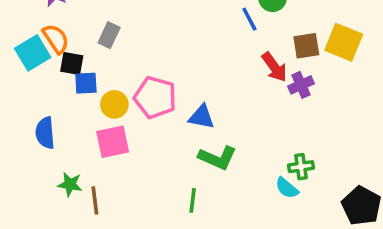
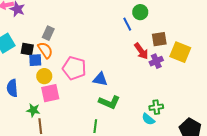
orange semicircle: (56, 39) -> (45, 50), moved
yellow square: (344, 42) -> (180, 52), moved
yellow circle: (114, 104) -> (44, 76), moved
green star: (70, 184) -> (33, 110), moved

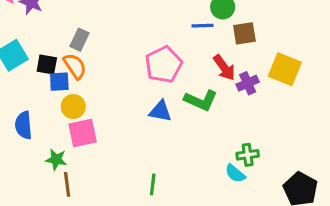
blue line: (127, 24) -> (202, 26), turned -64
brown square: (159, 39) -> (244, 33), moved
pink pentagon: (74, 68) -> (164, 65), moved, turned 30
green L-shape: (109, 102) -> (201, 100), moved

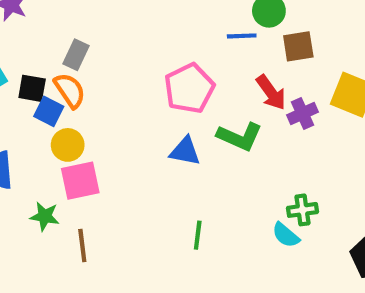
blue square: (59, 82) -> (49, 111), turned 30
brown line: (67, 184) -> (82, 246), moved
green line: (153, 184) -> (198, 235), moved

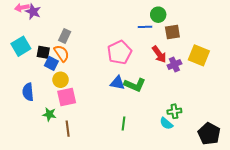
green L-shape: (240, 137) -> (135, 85), moved

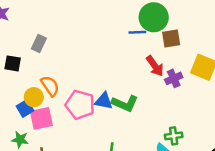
green circle: (158, 15) -> (154, 17), size x1.5
pink pentagon: (120, 52) -> (80, 105), moved, turned -30
orange semicircle: (62, 53) -> (50, 86), moved
blue square: (51, 63) -> (25, 108), moved, turned 32

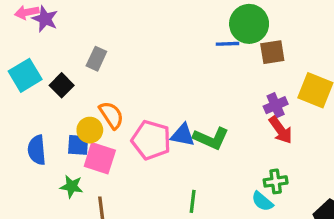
black square: (13, 63) -> (62, 85), turned 35
red arrow: (155, 66) -> (281, 130), moved
blue square: (25, 108) -> (78, 145), turned 35
pink square: (41, 118) -> (100, 158), turned 30

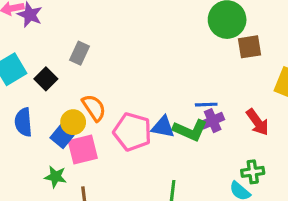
blue line: (228, 44) -> (206, 105), moved
purple cross: (276, 105) -> (213, 121), moved
blue square: (78, 145) -> (62, 137), turned 35
blue semicircle: (37, 150) -> (23, 122), moved
pink square: (100, 158) -> (83, 149), turned -32

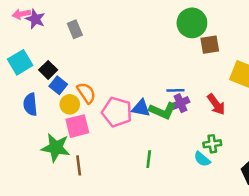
gray rectangle: (80, 53) -> (75, 29), moved, turned -48
blue square: (62, 137) -> (58, 85), moved
green star: (55, 177) -> (56, 148), size x1.6

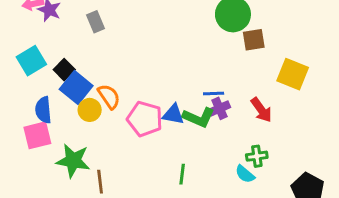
blue square: (58, 85) -> (76, 88), size x1.5
pink square: (77, 126) -> (37, 135), moved

